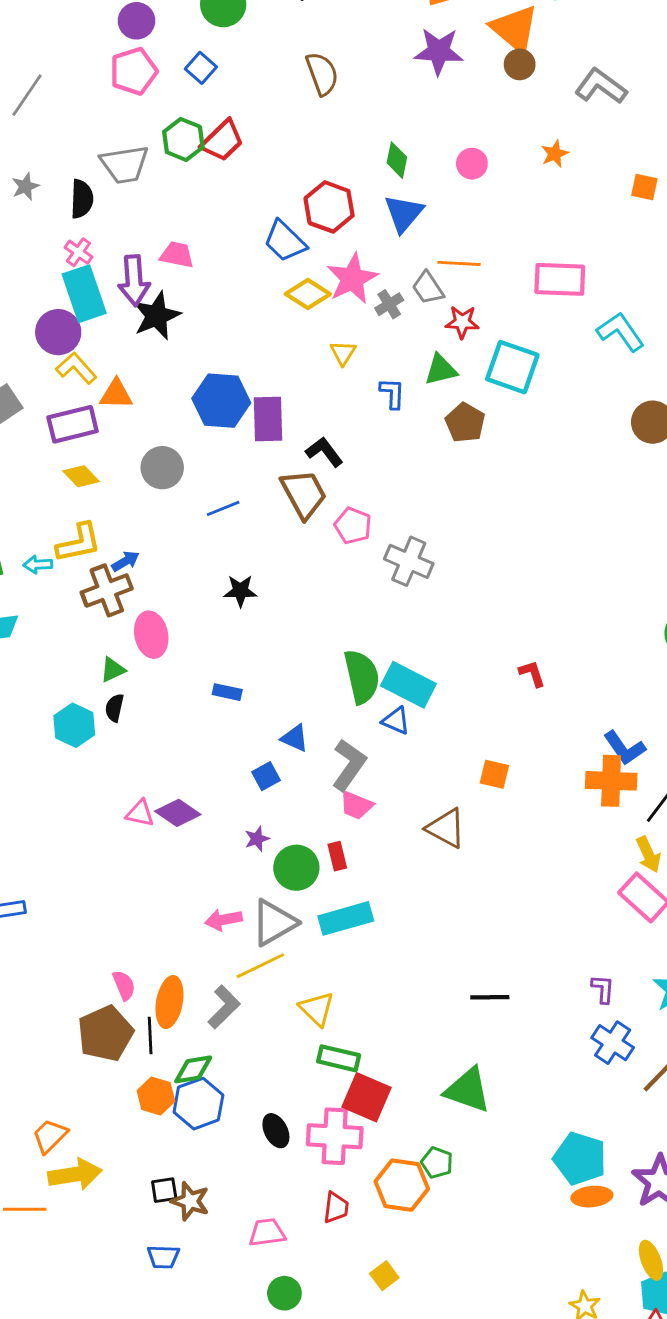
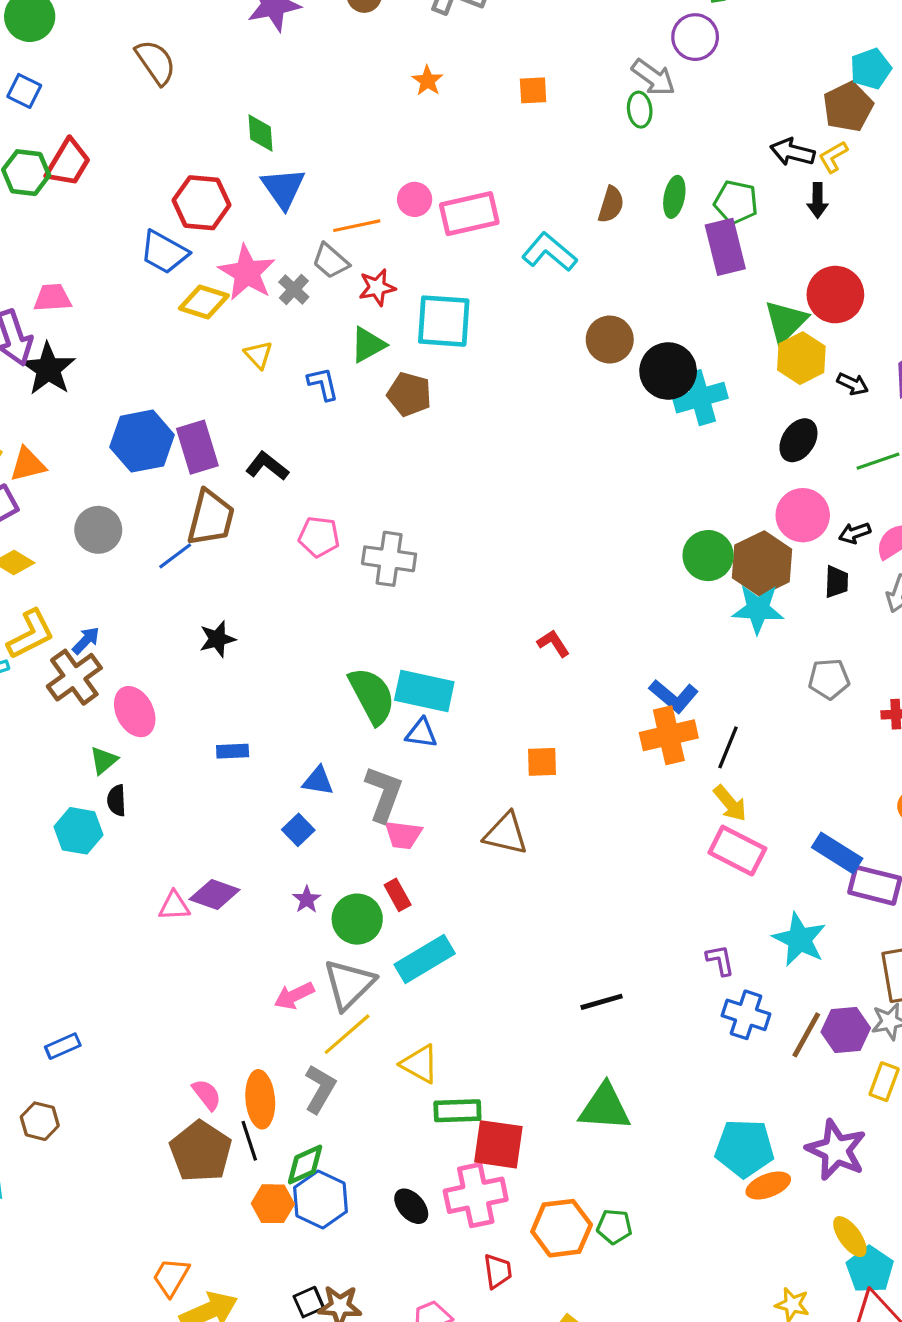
pink circle: (472, 164) -> (415, 199), moved
brown trapezoid: (304, 494) -> (211, 518), moved, turned 58
green pentagon: (437, 1163) -> (614, 1227), moved

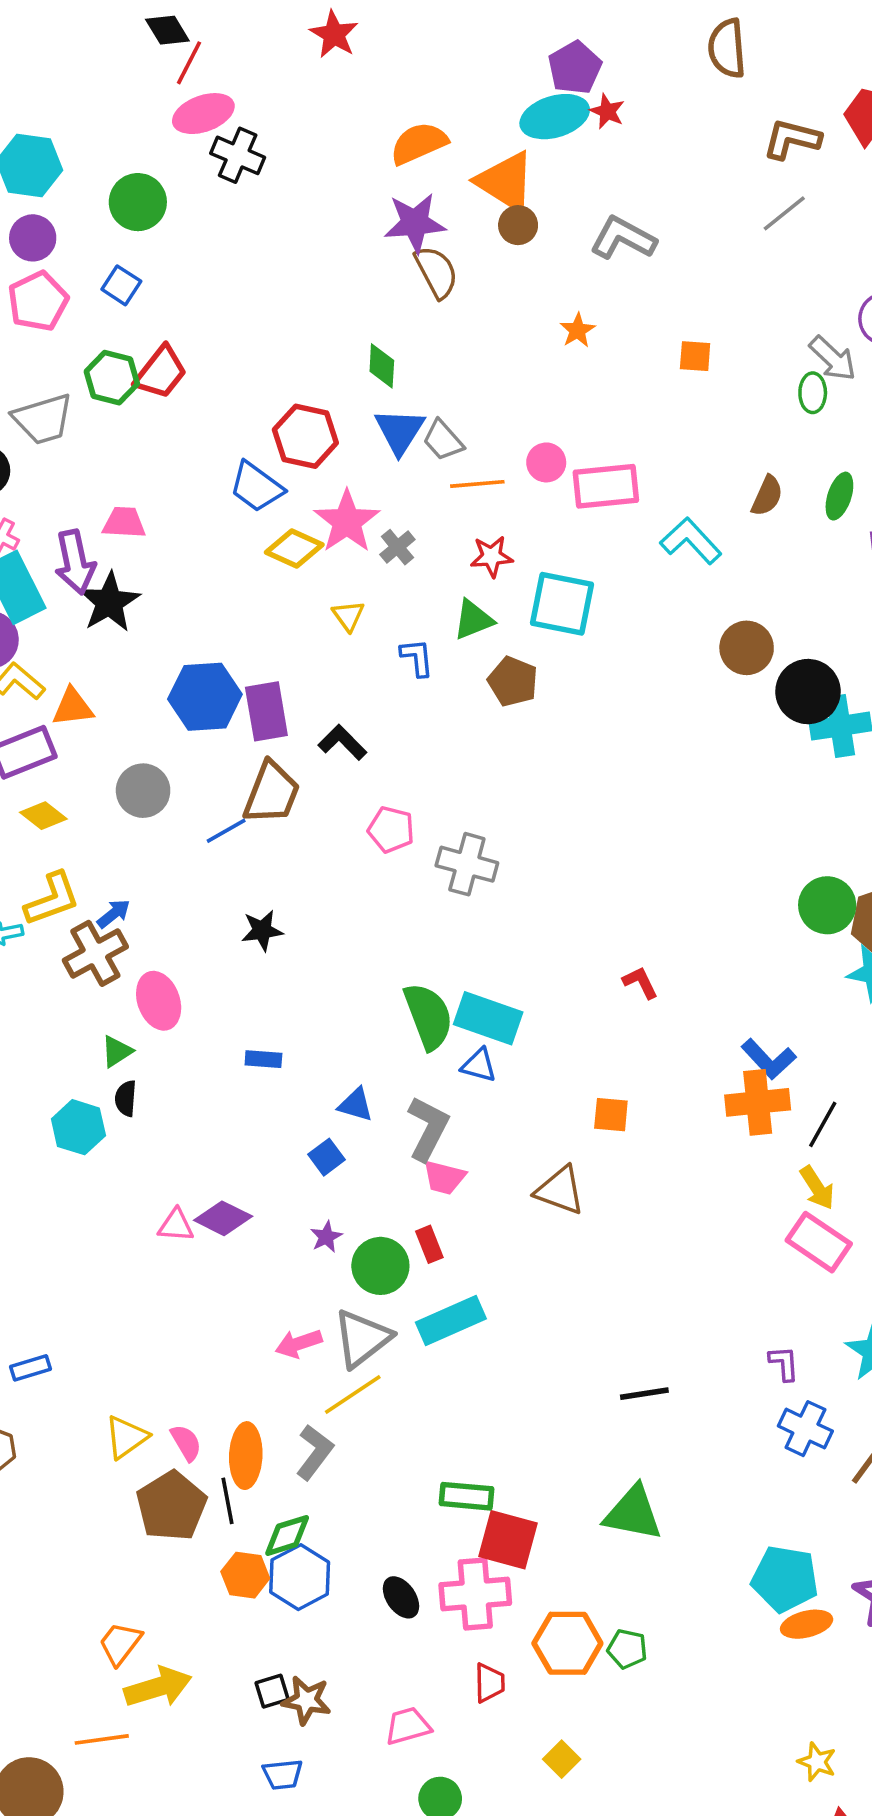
brown semicircle: (156, 62) -> (436, 272), moved
gray trapezoid: (331, 261) -> (443, 440), moved
yellow triangle: (420, 1064) -> (126, 1437), moved, turned 48

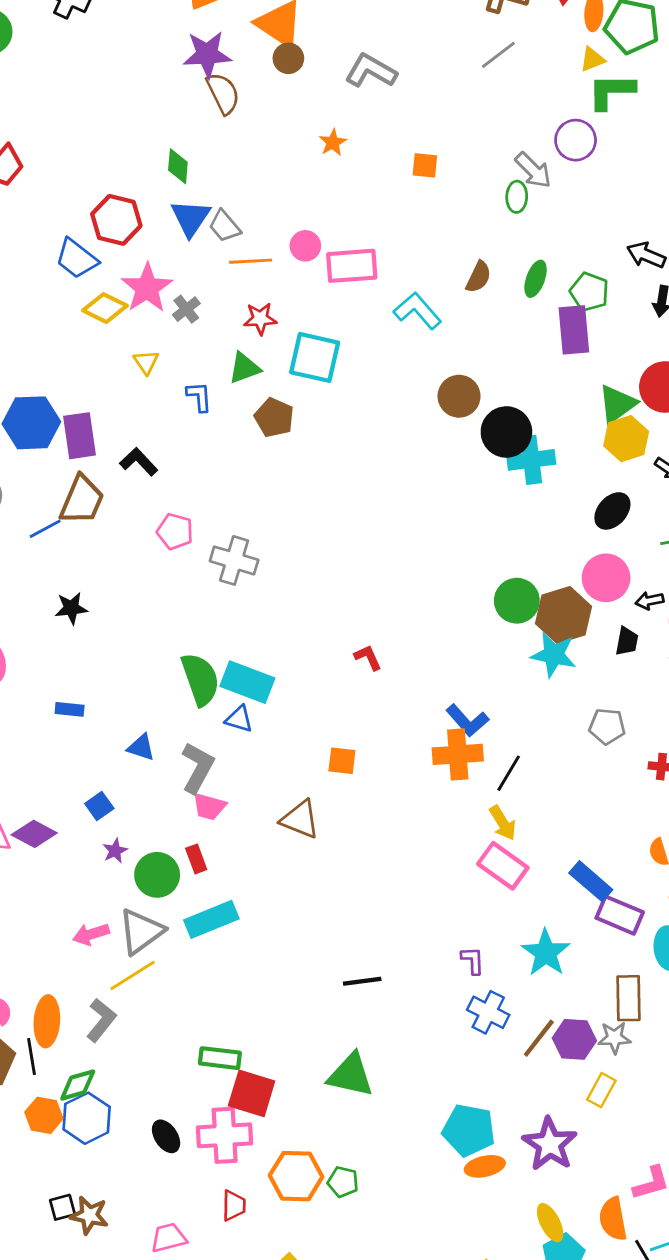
blue square: (326, 1157) -> (99, 806), moved

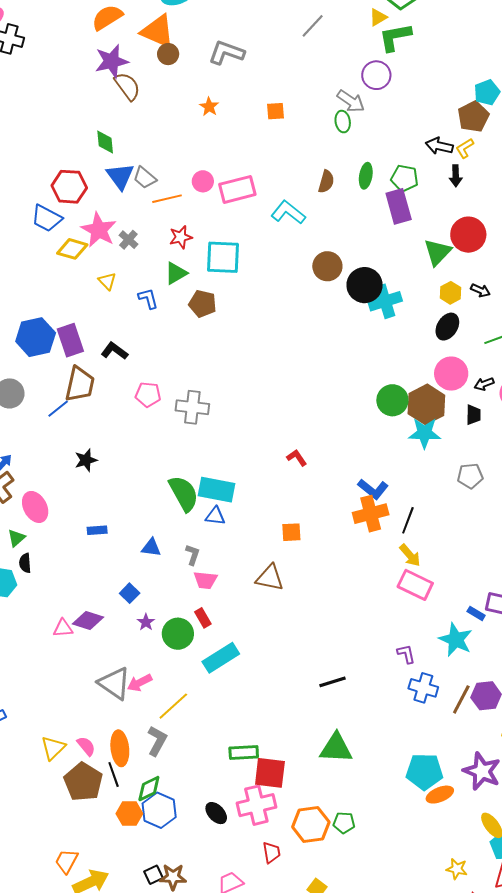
yellow hexagon: (626, 439) -> (451, 293), moved, size x0.7
gray L-shape: (198, 768) -> (193, 555), size x0.6
blue rectangle: (591, 881) -> (476, 613), moved, size x0.6
gray triangle: (141, 931) -> (114, 683), moved, turned -39

